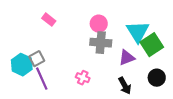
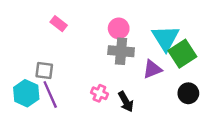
gray square: (37, 59) -> (44, 70), turned 35
cyan hexagon: (22, 65) -> (26, 93), moved
black arrow: (125, 86) -> (126, 102), moved

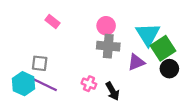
black circle: (188, 93) -> (169, 69), moved
purple line: (50, 94) -> (45, 85), turned -40

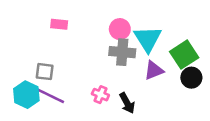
pink rectangle: (52, 21) -> (59, 24), turned -32
cyan triangle: (148, 34) -> (148, 39), moved

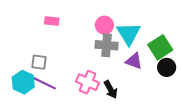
purple triangle: (154, 70) -> (134, 61), turned 42
pink cross: (100, 95) -> (88, 82), size x1.5

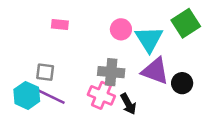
gray cross: (106, 45) -> (111, 72), moved
green square: (160, 47) -> (186, 23), moved
purple triangle: (134, 61) -> (155, 71), size x1.4
black circle: (167, 67) -> (182, 83), moved

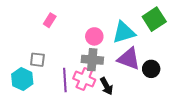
pink rectangle: (60, 24) -> (50, 20), turned -64
pink circle: (121, 29) -> (94, 36), moved
cyan triangle: (149, 39) -> (124, 32), turned 45
purple line: (51, 97) -> (65, 80), moved, turned 60

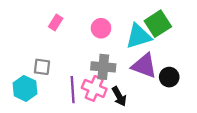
green square: (154, 19) -> (158, 24), moved
pink circle: (94, 36) -> (101, 28), moved

